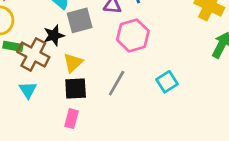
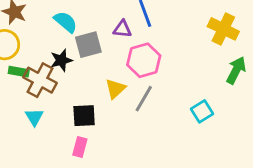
yellow triangle: (73, 63) -> (115, 89), moved
cyan square: (167, 82) -> (202, 111), moved
gray line: (117, 83) -> (144, 99), moved

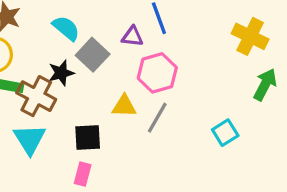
gray square: (88, 45) -> (93, 55), turned -32
yellow triangle: (115, 89) -> (124, 106), turned 45
cyan triangle: (34, 117) -> (30, 139), size x1.5

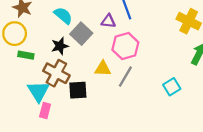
brown cross: (36, 96) -> (56, 73), moved
pink rectangle: (83, 174) -> (45, 110), moved

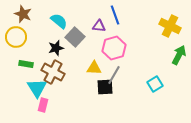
green rectangle: (26, 55) -> (26, 64), moved
black square: (78, 90) -> (105, 87), moved

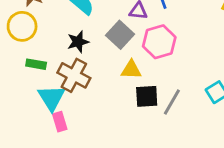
gray square: (75, 37) -> (120, 35), moved
gray line: (114, 75) -> (172, 102), moved
pink rectangle: (43, 105) -> (60, 122), turned -32

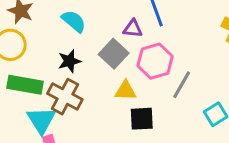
green rectangle: (36, 64) -> (25, 85), size x1.6
gray line: (172, 102) -> (182, 85), moved

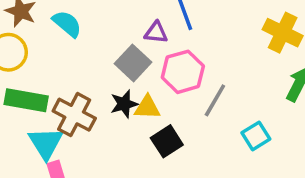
cyan semicircle: (74, 21) -> (67, 24), moved
black star: (69, 61) -> (124, 104), moved
black square: (142, 119) -> (167, 141), turned -30

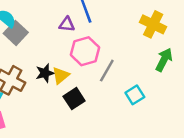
gray square: (133, 63) -> (16, 33), moved
yellow triangle: (147, 107) -> (61, 75), turned -42

